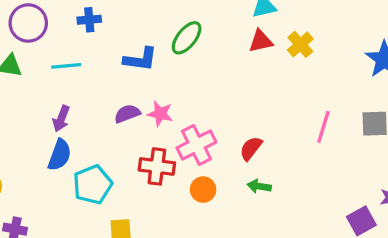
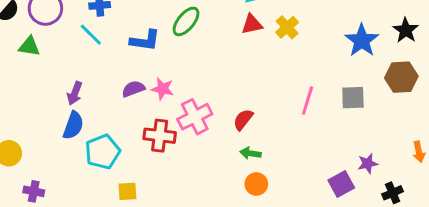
cyan line: (66, 66) -> (91, 35), moved, turned 50
orange circle: (203, 190) -> (256, 184), moved

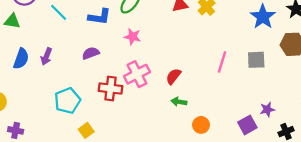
pink star: (163, 89) -> (133, 37), moved
blue semicircle: (73, 125) -> (21, 59), moved
orange circle: (256, 184) -> (201, 125), moved
yellow square: (127, 191) -> (86, 130), turned -32

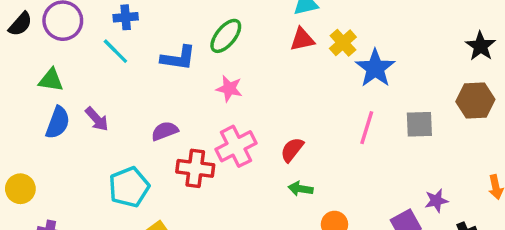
blue star: (263, 17) -> (375, 68), moved
green triangle: (12, 21) -> (51, 80), moved
purple semicircle: (91, 53) -> (165, 131), moved
purple arrow: (46, 56) -> (97, 119), turned -63

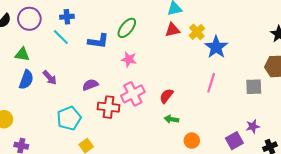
gray square: (419, 124) -> (254, 87), moved

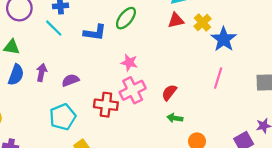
pink star: (129, 59) -> (129, 63), moved
purple arrow: (50, 78) -> (42, 73), turned -126
purple semicircle: (90, 85) -> (70, 80), moved

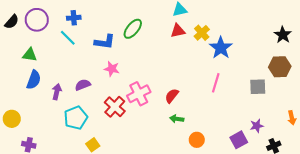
pink star: (129, 63) -> (112, 69), moved
purple arrow: (42, 73) -> (57, 92), moved
red cross: (106, 105) -> (115, 107), turned 35

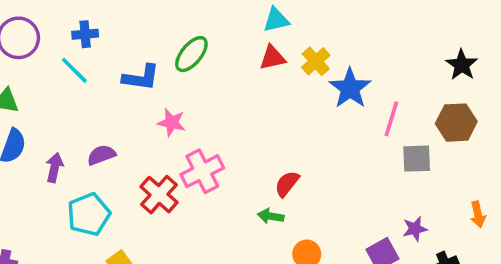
pink star: (112, 69) -> (172, 123), moved
pink line: (216, 83) -> (391, 119), moved
red semicircle: (172, 96) -> (287, 184), moved

